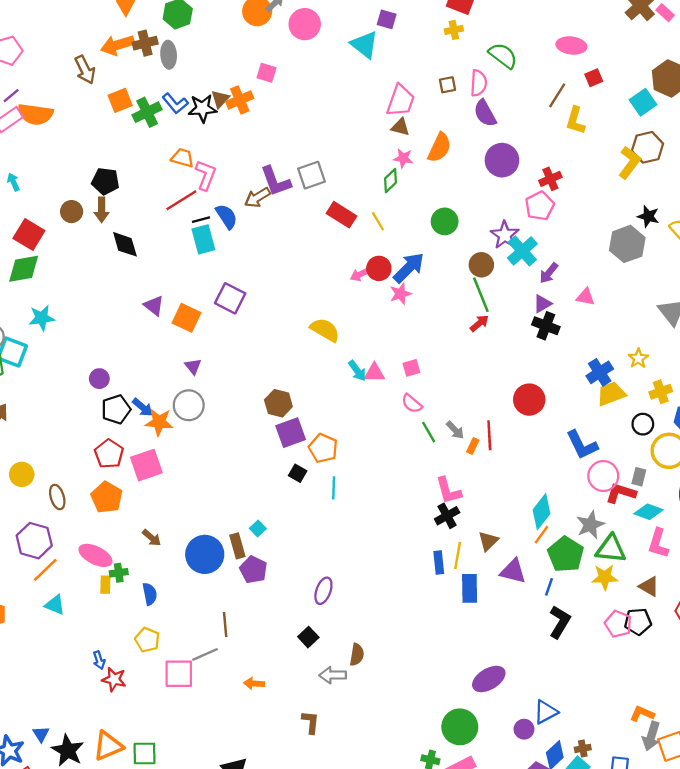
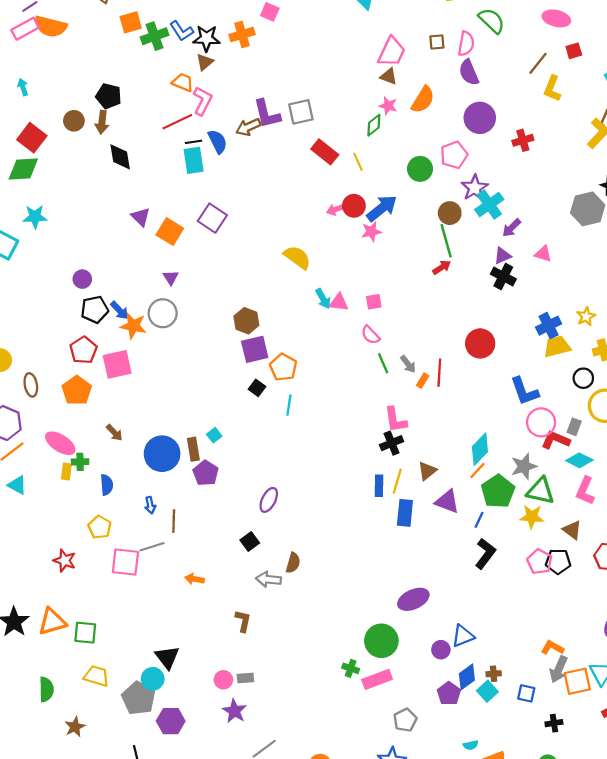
brown triangle: (220, 99) -> (205, 62), moved
pink pentagon: (540, 206) -> (454, 155), moved
blue arrow: (99, 660) -> (150, 505), moved

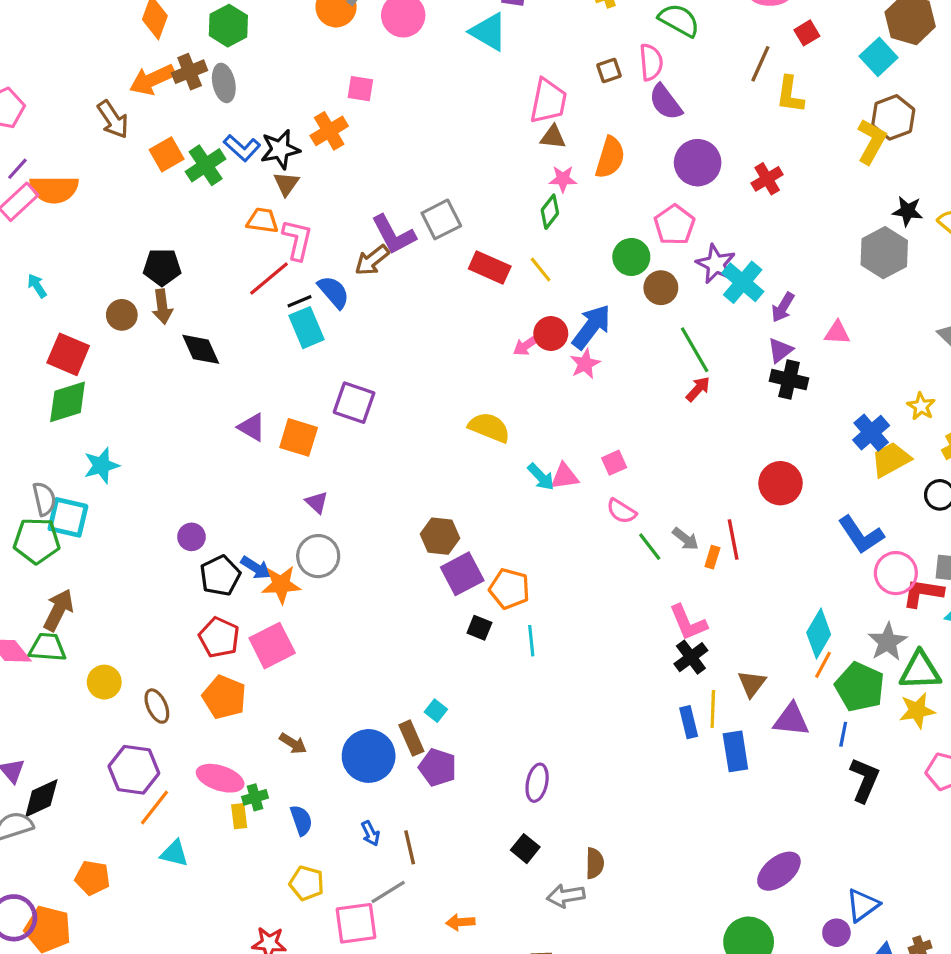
brown circle: (450, 213) -> (661, 288), moved

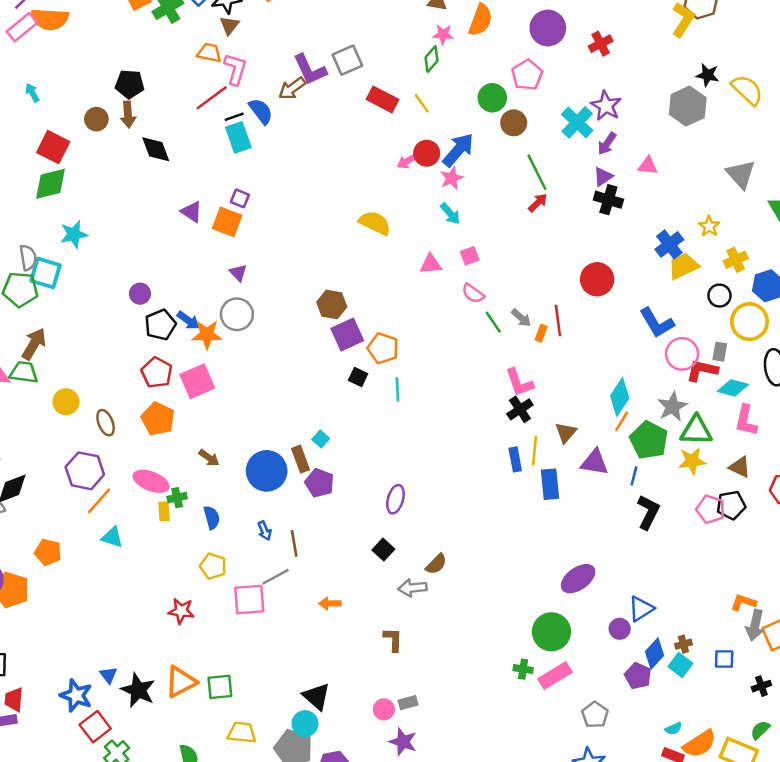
purple star: (716, 264) -> (606, 106), moved
purple square: (354, 403) -> (240, 198), moved, size x0.6
cyan arrow: (541, 477) -> (450, 214), moved
brown semicircle: (595, 863) -> (436, 564), turned 40

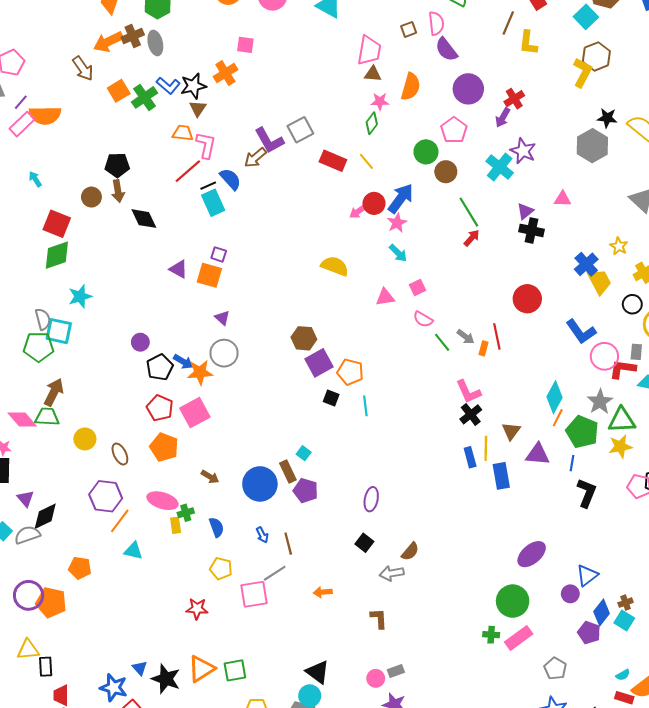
purple arrow: (607, 144) -> (503, 118), moved
yellow trapezoid: (683, 266) -> (600, 282), turned 92

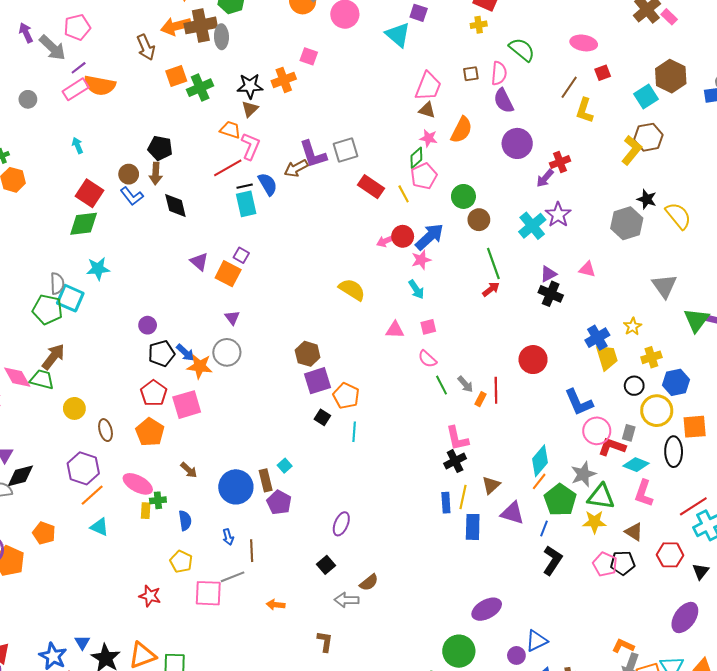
brown cross: (133, 36) -> (201, 25), size x1.4
blue L-shape: (168, 85) -> (132, 196), moved
pink pentagon: (454, 130) -> (424, 176), moved

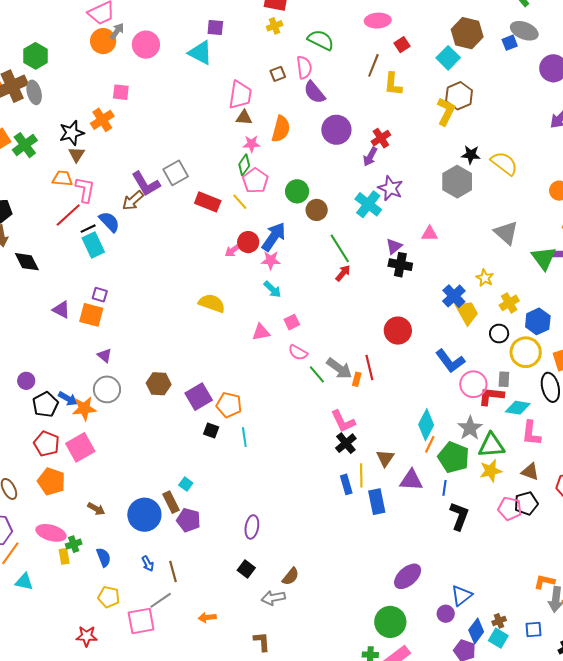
pink star: (421, 260) -> (271, 260), turned 30
brown hexagon: (308, 354) -> (159, 384), moved
gray arrow: (465, 384) -> (339, 368), size x1.5

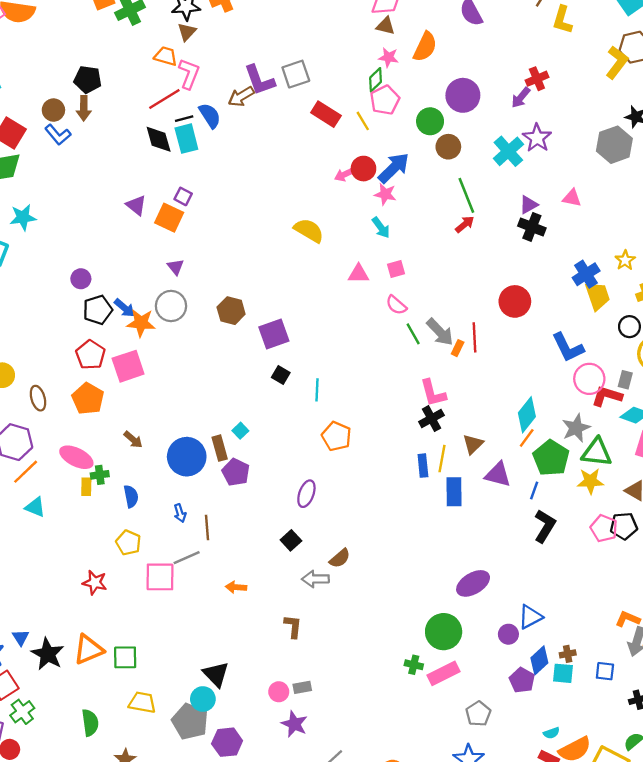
purple circle: (336, 130) -> (463, 95), moved
black diamond: (27, 262) -> (159, 139), moved
orange pentagon: (229, 405) -> (336, 436), moved
cyan square: (498, 638) -> (563, 673), turned -36

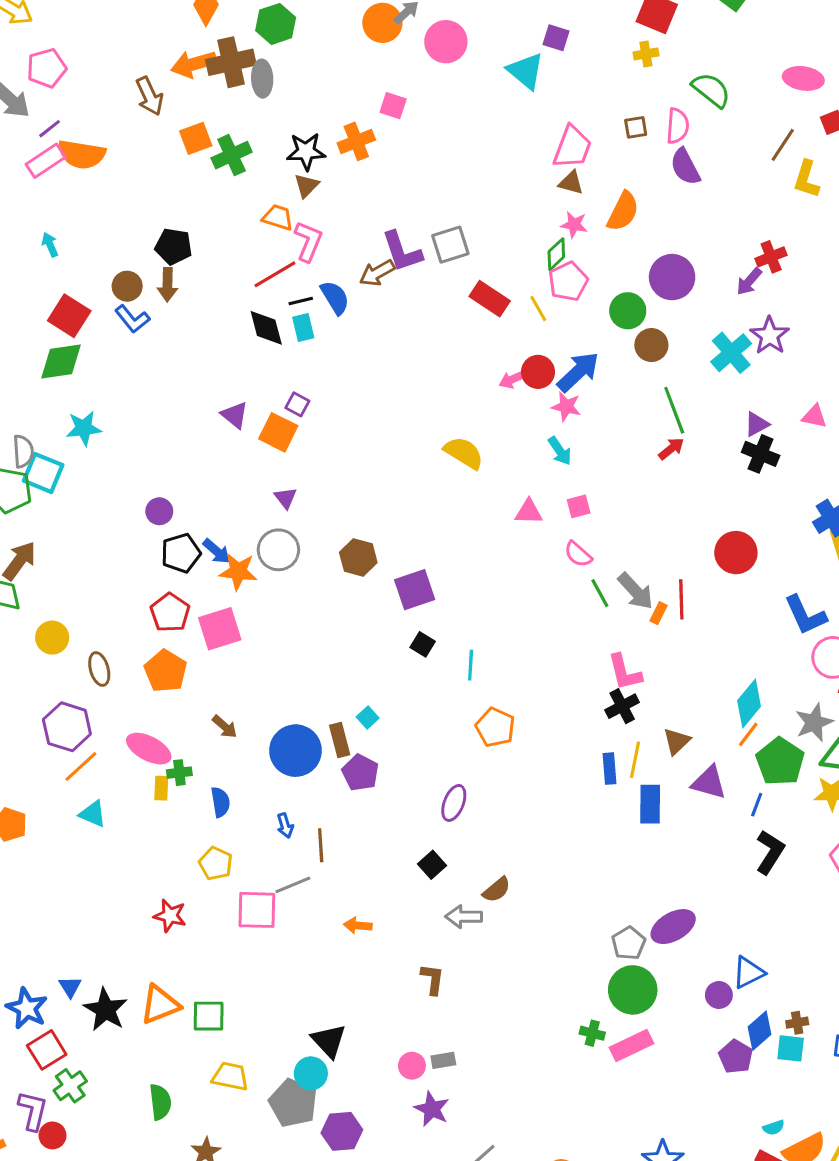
cyan rectangle: (186, 139) -> (303, 328), size x0.7
gray pentagon: (478, 714) -> (629, 943), moved

